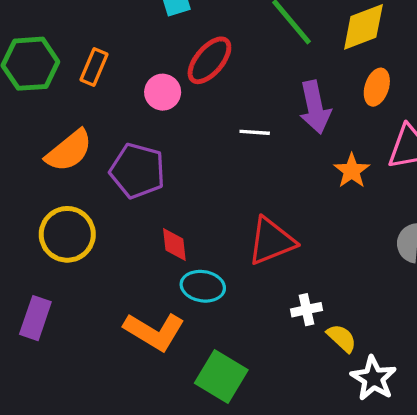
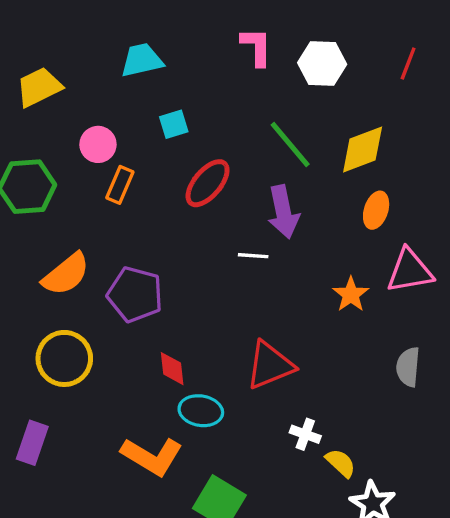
orange rectangle: (94, 67) -> (120, 185), moved
pink circle: (163, 92) -> (98, 144), moved
purple arrow: (315, 107) -> (283, 212), moved
white cross: (307, 310) -> (305, 434), turned 32

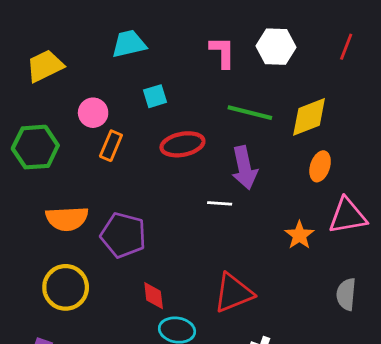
pink L-shape: (256, 47) -> (222, 52), moved
green line: (290, 144) -> (250, 113), turned -36
red ellipse: (208, 183) -> (182, 144), turned 39
orange semicircle: (66, 274) -> (67, 219), turned 36

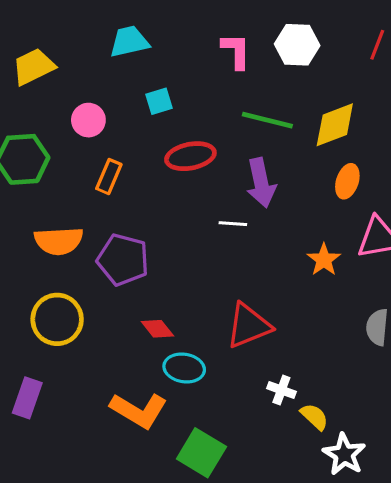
orange rectangle: (111, 146) -> (109, 177), moved
red diamond: (154, 296) -> (157, 329), turned -32

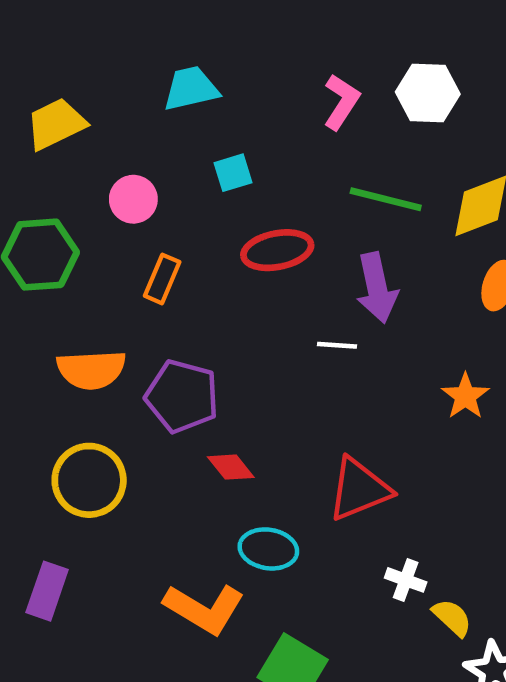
pink L-shape: (236, 51) -> (341, 102), turned 33
red diamond: (157, 329) -> (231, 467), moved

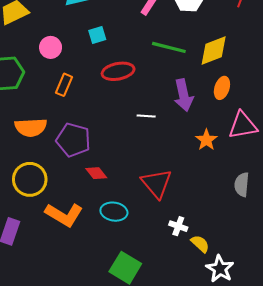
purple arrow: (377, 288) -> (184, 95), moved
red triangle: (359, 489) -> (157, 184), turned -48
orange L-shape: (204, 609) -> (64, 215), moved

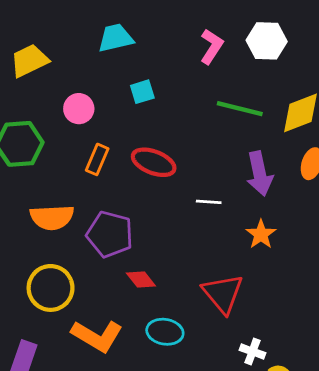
red ellipse: (118, 71) -> (154, 162), moved, turned 32
orange star: (206, 140) -> (261, 234), moved

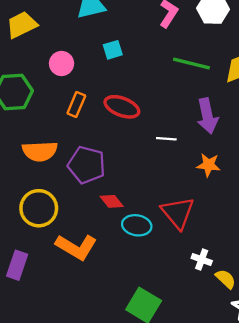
orange star: (261, 234) -> (209, 165), turned -30
cyan ellipse: (165, 332) -> (137, 225), moved

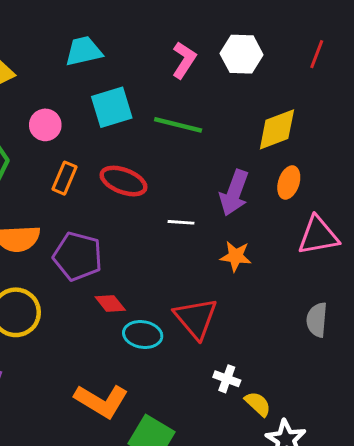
cyan square: (113, 50) -> (112, 107), size x1.6
green line: (191, 64) -> (178, 125), moved
purple arrow: (207, 116) -> (234, 193), turned 32
orange L-shape: (76, 247) -> (101, 401), moved

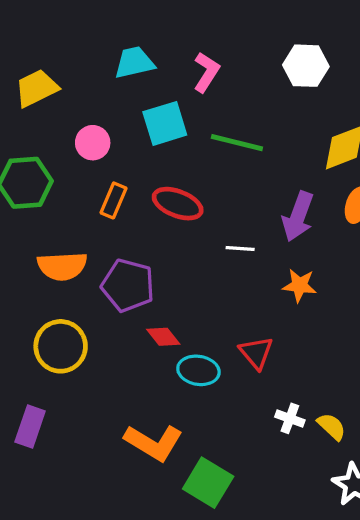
pink L-shape: (184, 60) -> (206, 72), moved
red triangle: (196, 318) -> (256, 353), size x0.7
yellow semicircle: (258, 404) -> (332, 426), moved

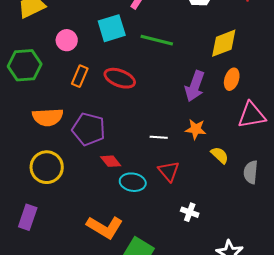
white line: (240, 249) -> (159, 137), moved
yellow semicircle: (332, 426) -> (220, 155), moved

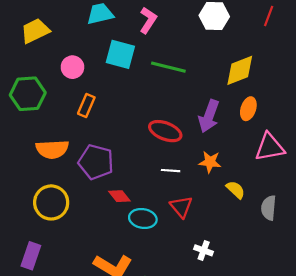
cyan square: (112, 28) -> (120, 54), turned 32
red ellipse: (120, 78) -> (165, 131), moved

